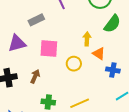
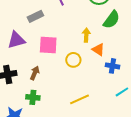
green cross: (48, 102) -> (33, 97), moved

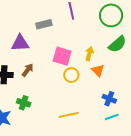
pink square: (48, 45) -> (62, 56), moved
blue cross: (112, 66) -> (109, 99), moved
brown arrow: (35, 73) -> (28, 70), moved

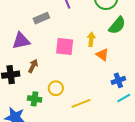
yellow circle: (71, 75) -> (56, 88), moved
blue cross: (109, 99) -> (118, 80), turned -32

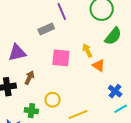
gray rectangle: (41, 18) -> (46, 29), moved
yellow arrow: (91, 39) -> (87, 50), turned -32
blue cross: (118, 80) -> (115, 91), turned -32

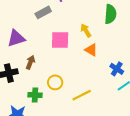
green semicircle: (113, 36) -> (110, 14), turned -30
orange triangle: (99, 65) -> (91, 50), moved

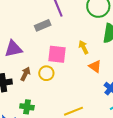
orange triangle: (91, 50) -> (95, 66), moved
yellow circle: (55, 82) -> (46, 73), moved

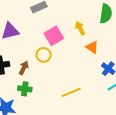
pink square: (57, 54) -> (54, 36), turned -36
brown arrow: (25, 74) -> (24, 68), moved

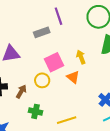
orange triangle: (92, 47) -> (73, 77), moved
green cross: (25, 89) -> (36, 111), moved

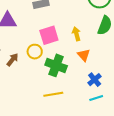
orange triangle: (73, 77) -> (84, 55), moved
green cross: (36, 111) -> (56, 65), moved, size x1.5

